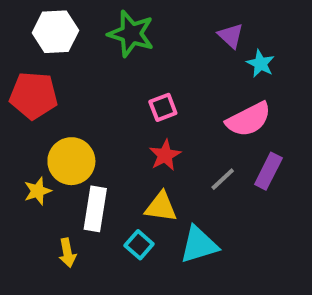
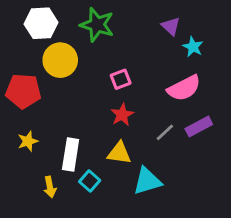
red pentagon: (34, 95) -> (23, 91), moved
yellow circle: (71, 161) -> (60, 60), moved
purple rectangle: (268, 171) -> (199, 126), turned 35
cyan square: (139, 245) -> (90, 181), moved

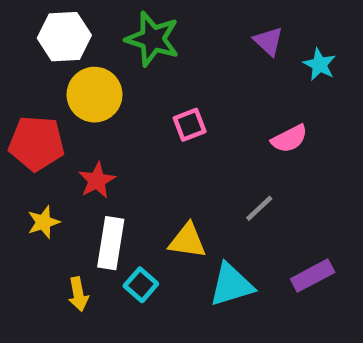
cyan star: (193, 47) -> (320, 64), moved
pink semicircle: (184, 88) -> (289, 139), size x0.7
red star: (122, 115) -> (97, 180), moved
purple rectangle: (199, 126) -> (313, 276), moved

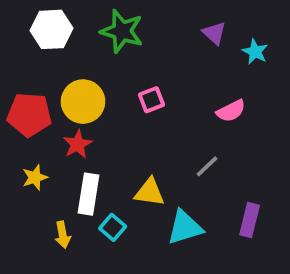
yellow circle: (95, 95) -> (83, 102), moved
purple rectangle: (313, 276) -> (250, 220), turned -48

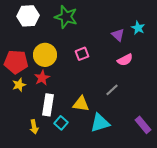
purple triangle: (214, 33) -> (118, 35), moved
yellow star: (35, 177) -> (19, 85), moved
purple rectangle: (250, 220) -> (143, 125), moved, turned -54

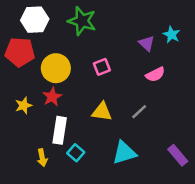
red pentagon: (16, 62) -> (20, 52), moved
yellow triangle: (81, 104) -> (102, 112), moved

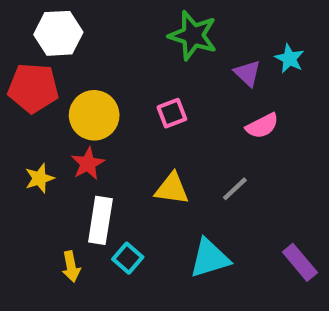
green star: (82, 21) -> (193, 35), moved

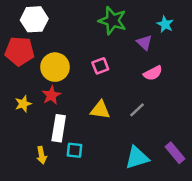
cyan star: (289, 59) -> (165, 24), moved
cyan square: (128, 258) -> (75, 150), turned -35
cyan triangle: (210, 258) -> (137, 158), moved

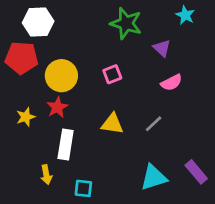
cyan star: (165, 24) -> (185, 15), moved
cyan square: (75, 150) -> (83, 188), moved

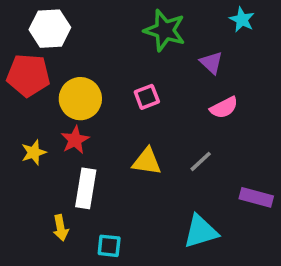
purple rectangle: (196, 172) -> (256, 197), moved, turned -35

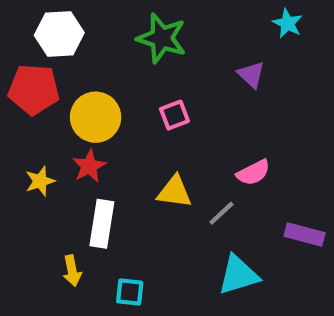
green star: (165, 30) -> (162, 38), moved
pink semicircle: (224, 108) -> (253, 173), moved
gray line: (201, 161) -> (221, 213), moved

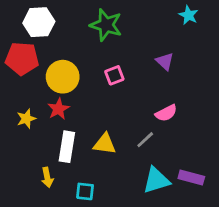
purple triangle: (251, 75) -> (165, 61), moved
yellow triangle: (174, 192) -> (105, 144), moved
purple rectangle: (305, 234) -> (191, 177), moved

